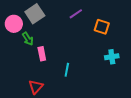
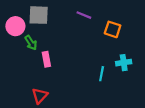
gray square: (35, 14) -> (39, 15), turned 36
purple line: (76, 14) -> (84, 15), turned 56
cyan line: (67, 70) -> (102, 74), moved

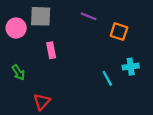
green arrow: (31, 43) -> (18, 72), moved
pink rectangle: (46, 59) -> (51, 50), moved
cyan line: (102, 74) -> (107, 78), turned -40

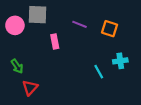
purple line: (89, 16) -> (79, 24), moved
pink rectangle: (51, 50) -> (55, 42), moved
red triangle: (42, 102) -> (30, 88), moved

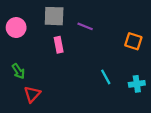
gray square: (38, 15) -> (54, 16), moved
orange square: (110, 29) -> (133, 41), moved
cyan cross: (120, 61) -> (137, 84), moved

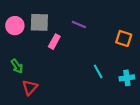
gray square: (54, 16) -> (39, 22), moved
pink rectangle: (59, 45) -> (54, 42), turned 40

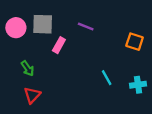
green arrow: (17, 66) -> (28, 68), moved

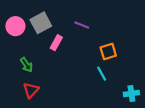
gray square: (43, 24) -> (41, 23), turned -30
orange square: (135, 42) -> (108, 52), moved, turned -35
cyan cross: (138, 85) -> (131, 94), moved

